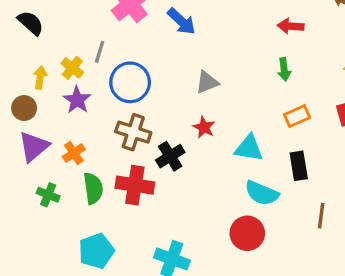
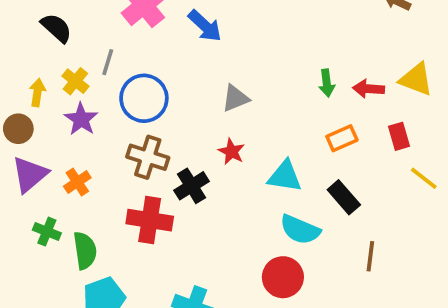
black semicircle: (31, 23) -> (56, 28), moved
red arrow: (291, 26) -> (369, 89), moved
black rectangle: (299, 166) -> (344, 197), turned -32
green semicircle: (93, 188) -> (85, 251), moved

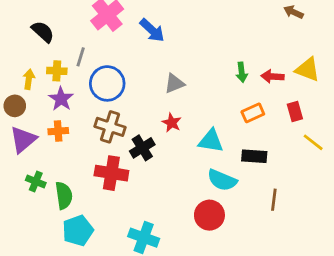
yellow cross: (75, 81) -> (57, 71), turned -36
orange cross: (77, 182) -> (58, 131), moved, turned 30
black rectangle: (344, 197) -> (254, 156), turned -45

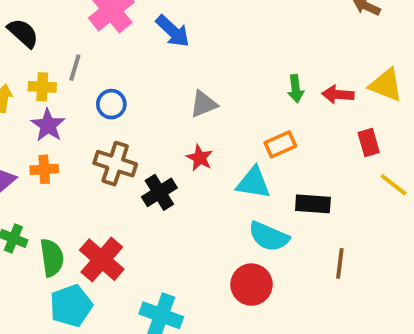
blue circle: (107, 83) -> (111, 104), size x0.6
orange rectangle: (253, 113) -> (280, 144), moved
red cross: (111, 173) -> (102, 260), moved, turned 32

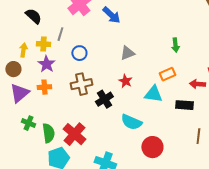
red arrow: (338, 94) -> (197, 84), moved
brown cross: (115, 164) -> (81, 84), turned -30
cyan semicircle: (269, 237) -> (131, 122), moved

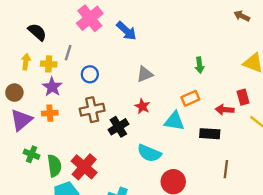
yellow arrow: (23, 50) -> (26, 62), moved

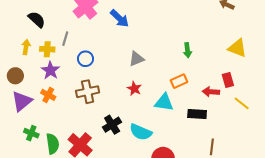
orange cross: (50, 113) -> (48, 95), turned 32
black cross: (118, 127) -> (112, 125), moved

